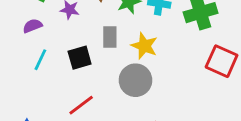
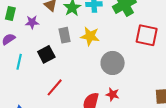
gray circle: (135, 80) -> (113, 63), moved

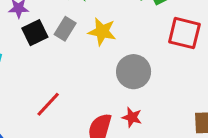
gray rectangle: (65, 35) -> (65, 29), turned 42
black square: (46, 54) -> (35, 33), moved

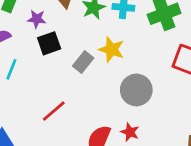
gray rectangle: (65, 29) -> (83, 62), moved

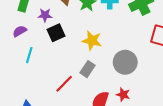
yellow star: (112, 50) -> (92, 41), moved
gray rectangle: (83, 62) -> (88, 69), moved

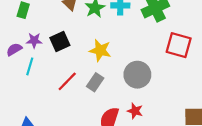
purple star: (45, 15) -> (34, 40), moved
purple semicircle: (20, 31) -> (14, 49), moved
red line: (64, 84) -> (67, 81), moved

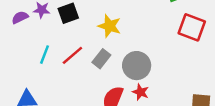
cyan line: (30, 66) -> (45, 55), moved
gray circle: (137, 75) -> (137, 66), moved

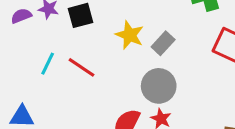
red line: (72, 55) -> (81, 67), turned 70
gray rectangle: (101, 59) -> (163, 43), moved

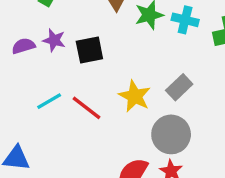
yellow star: (130, 35) -> (135, 96), moved
cyan line: (48, 64) -> (49, 101), turned 30

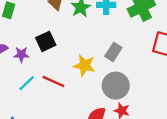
purple star: (54, 40) -> (21, 54), moved

